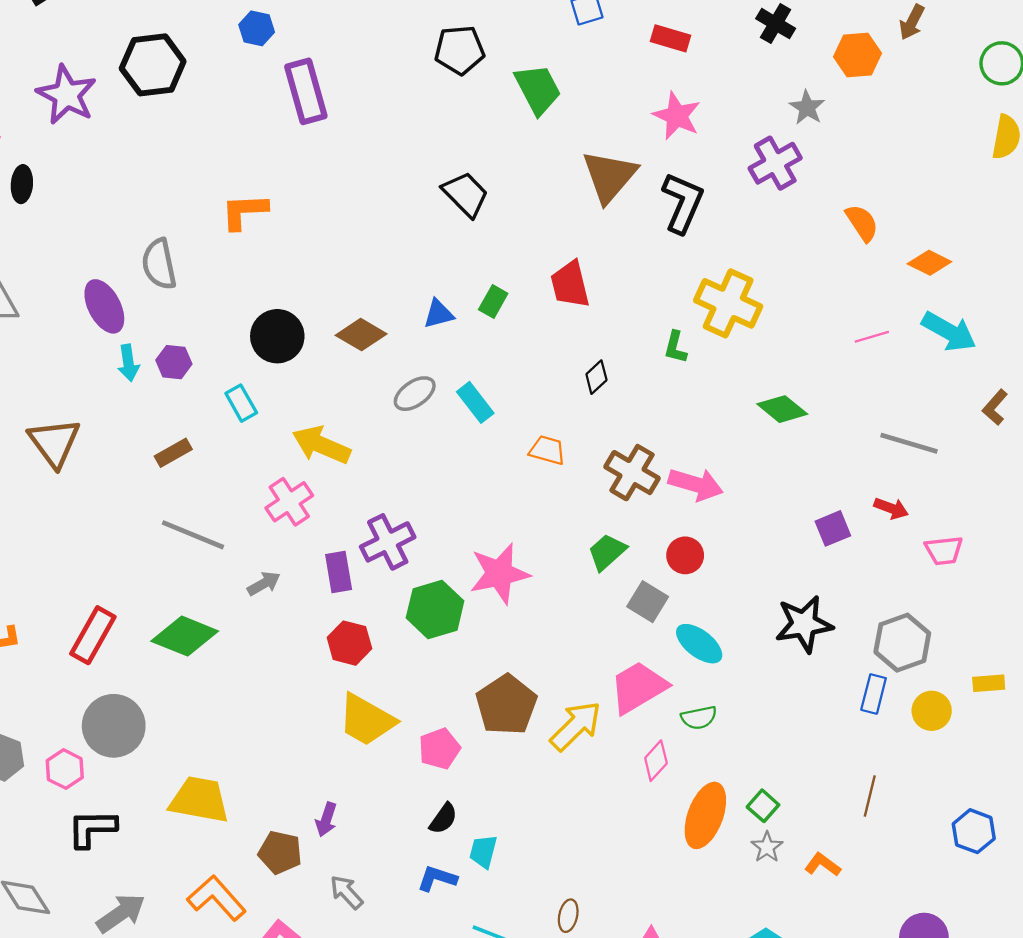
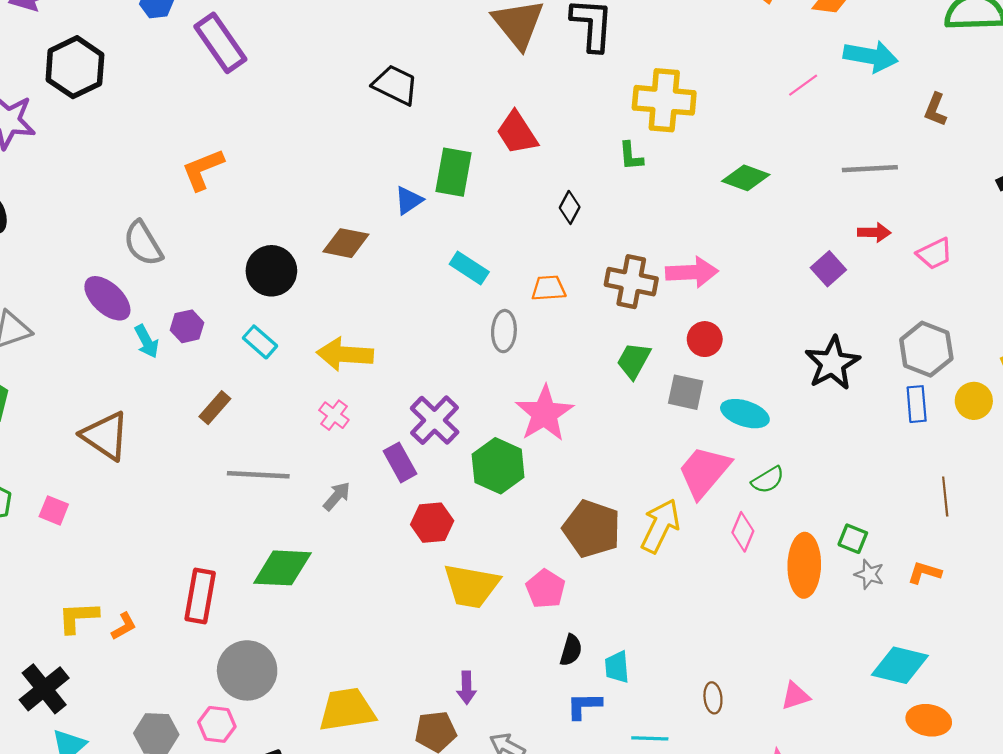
green rectangle: (493, 302) -> (454, 172), size x1.6
gray ellipse: (415, 394) -> (504, 331), moved, turned -33
pink cross: (289, 502) -> (334, 415), size x0.7

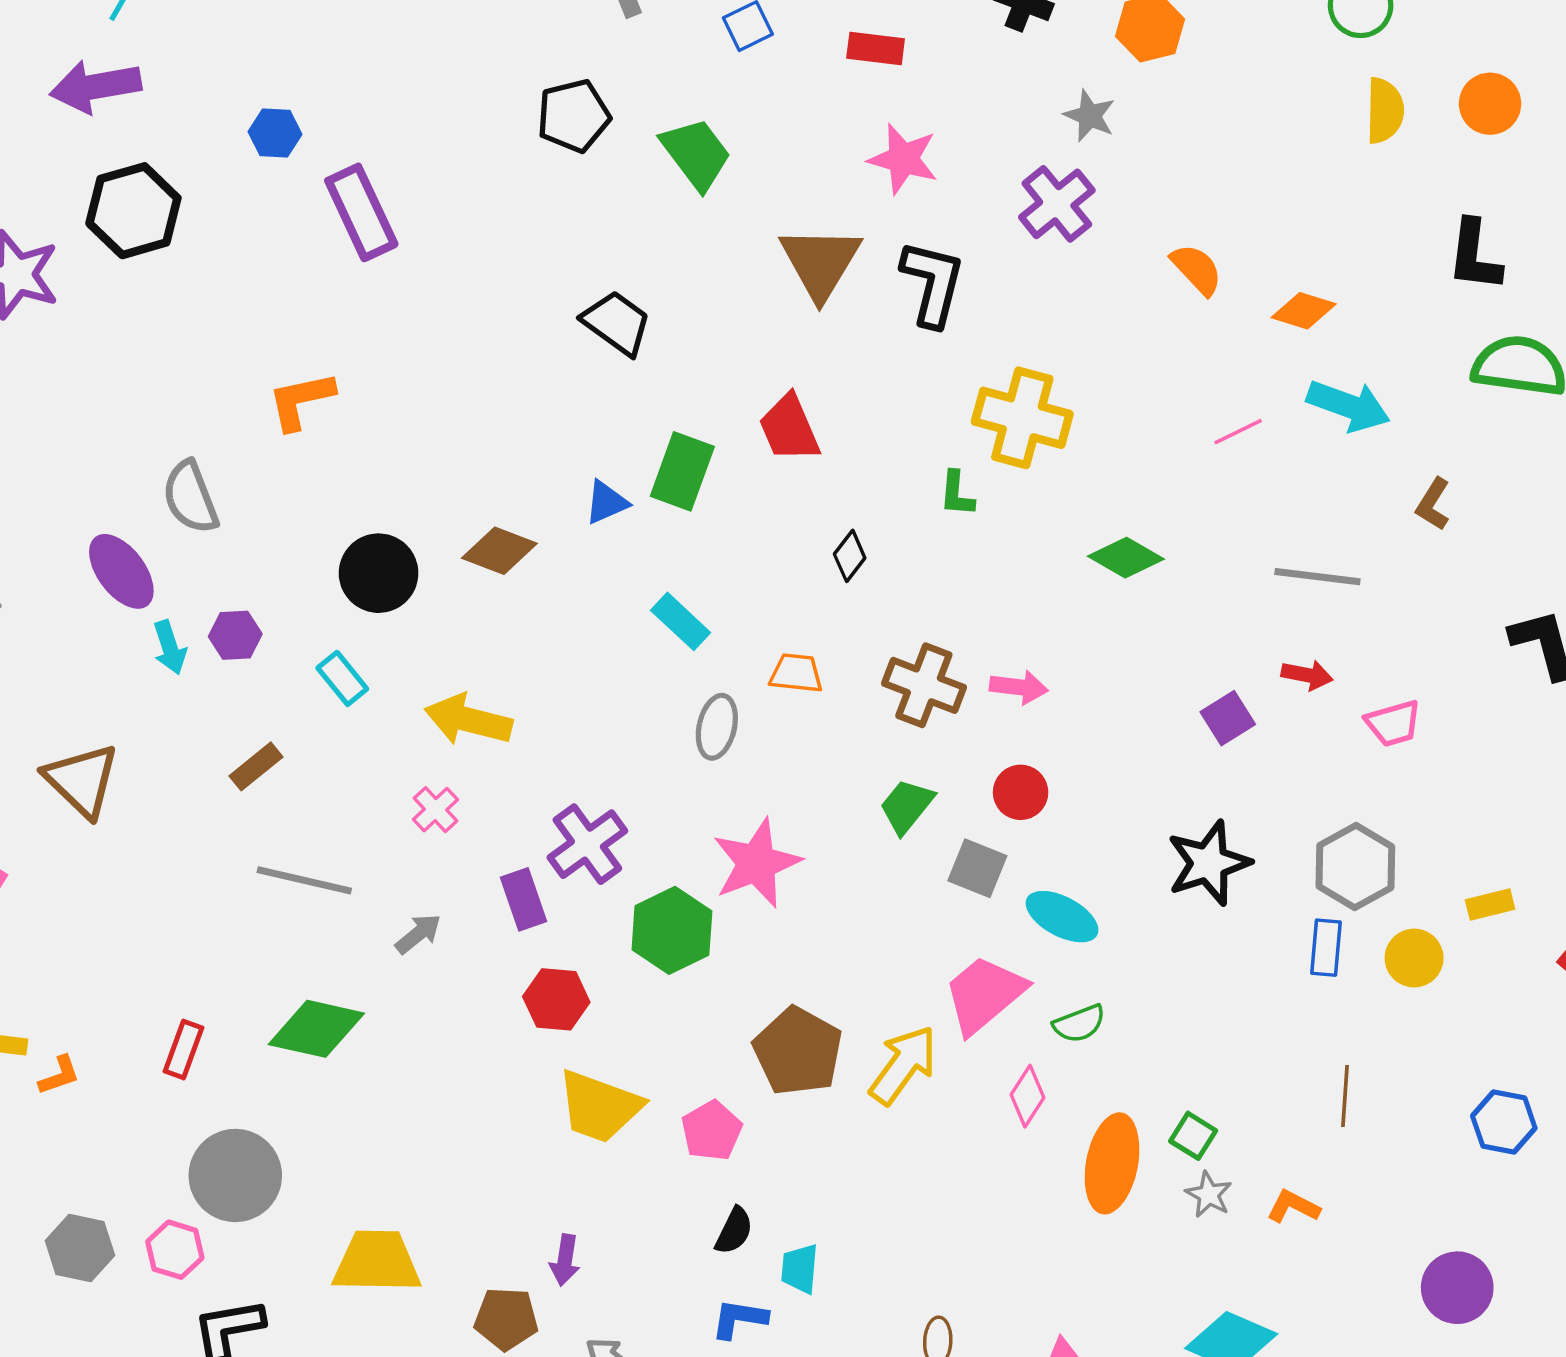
pink arrow: (692, 272) -> (1019, 687), size x0.7
red rectangle: (200, 596) -> (184, 1049), size x0.7

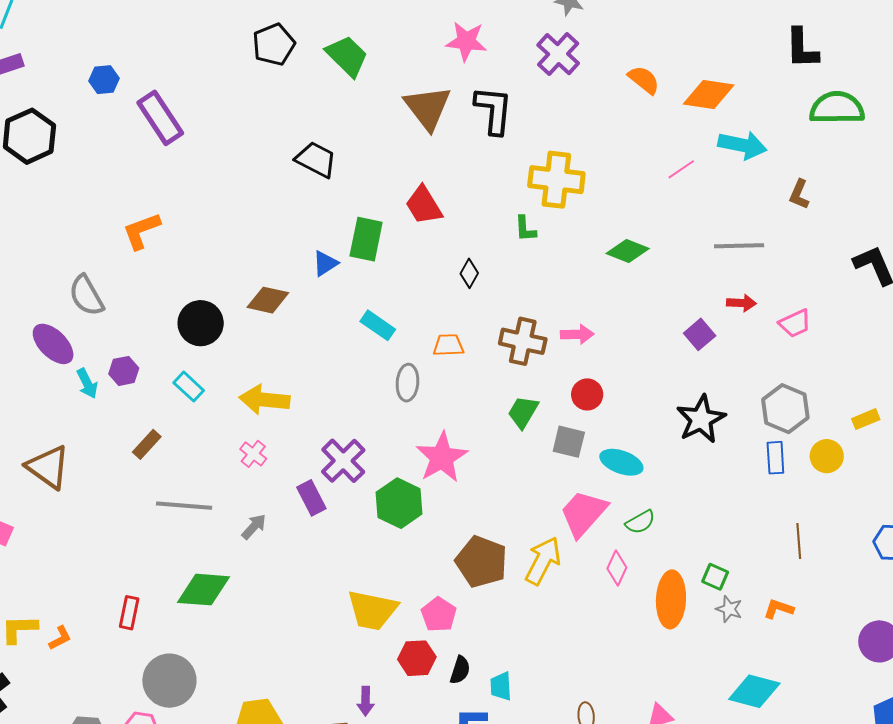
orange diamond: (1304, 311) -> (709, 95), size x1.4
red hexagon: (556, 999) -> (417, 658), moved

